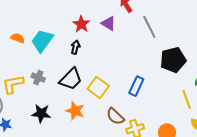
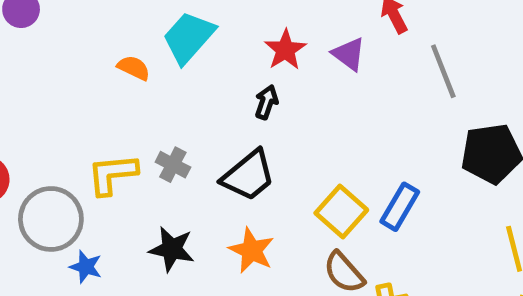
cyan trapezoid: (42, 41) -> (189, 37), moved
yellow square: (98, 87) -> (341, 211), moved

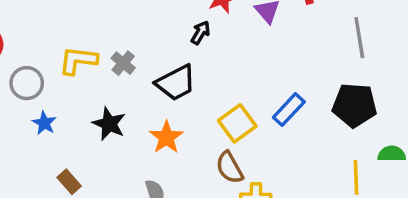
gray line: (443, 71) -> (359, 38), moved
blue rectangle: (400, 207) -> (289, 110), moved
gray circle: (51, 219) -> (27, 83), size x0.7

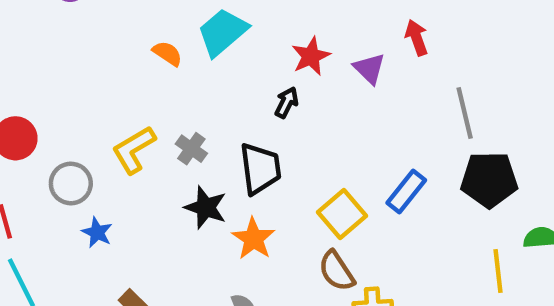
gray line: (359, 38) -> (465, 113), moved
yellow L-shape: (78, 60) -> (134, 150), turned -33
black trapezoid: (176, 83) -> (260, 169), turned -66
black star: (109, 124) -> (206, 208), moved

